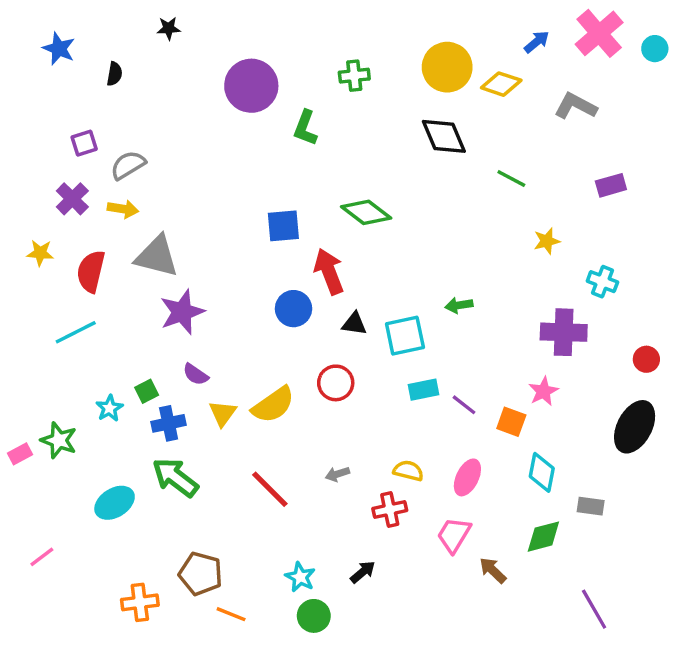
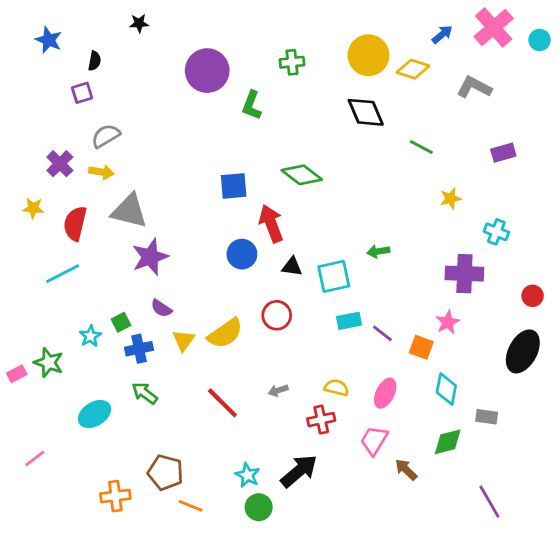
purple square: (84, 143) -> (82, 93), moved
green arrow: (175, 477) -> (145, 393), size x0.7
black arrow: (363, 572) -> (299, 471), size x1.8

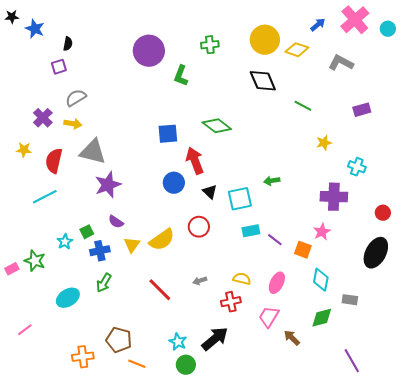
black star: (139, 23) -> (12, 17), moved
black triangle: (292, 267) -> (210, 192), turned 35
green arrow: (145, 393) -> (104, 283), turned -96

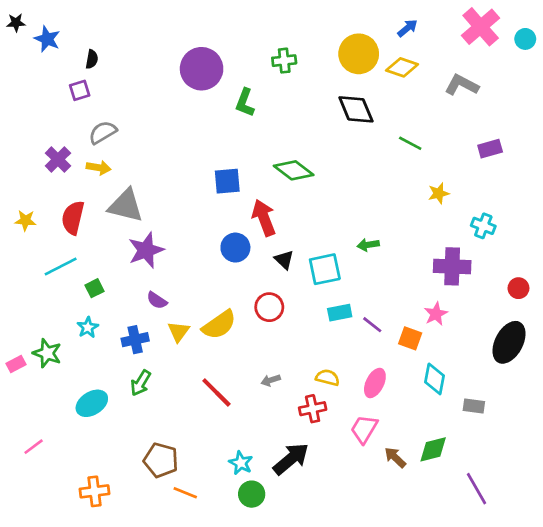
blue arrow: (318, 25) -> (407, 28), moved
yellow star: (24, 150) -> (25, 220), moved
green square: (87, 232) -> (95, 288), moved
green diamond: (322, 318) -> (433, 449), moved
orange cross: (83, 357) -> (95, 491), moved

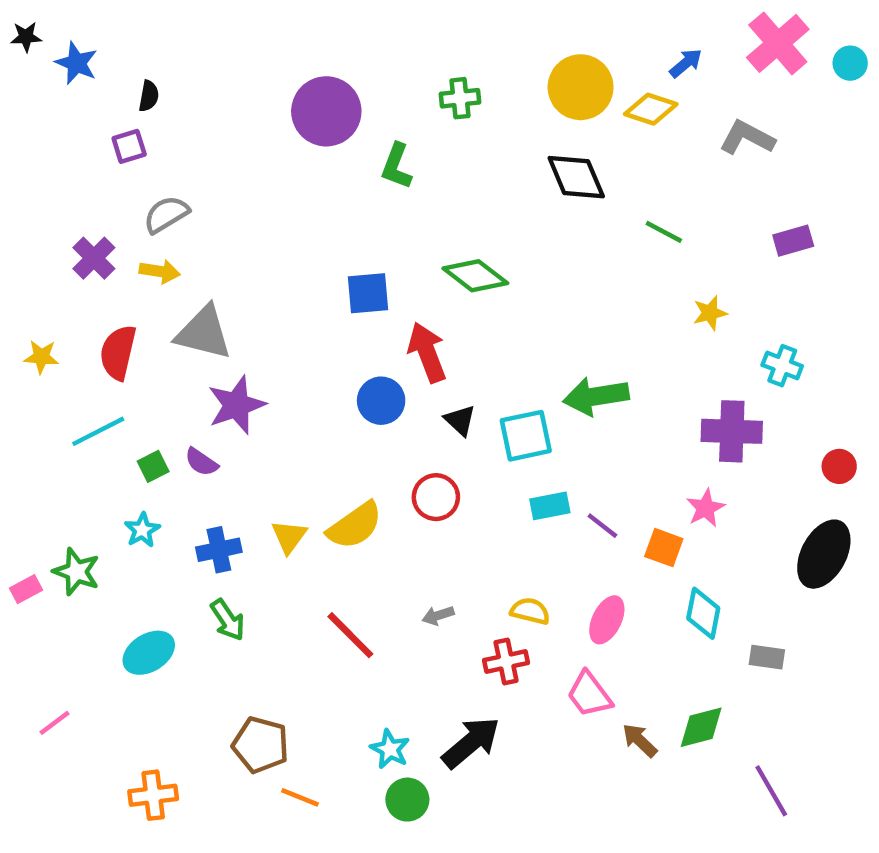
blue arrow: (407, 28) -> (686, 63), moved
green arrow: (368, 245) -> (596, 396), size x1.8
purple semicircle: (157, 300) -> (201, 462), moved
green arrow: (141, 383) -> (228, 620), turned -65
pink trapezoid: (364, 429) -> (589, 694), turned -68

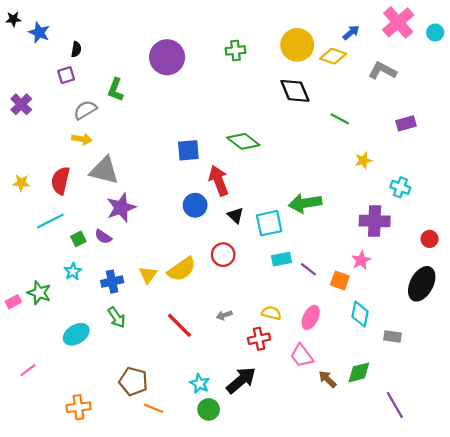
green L-shape: (396, 166) -> (115, 90), moved
purple cross: (94, 258) -> (21, 104), moved

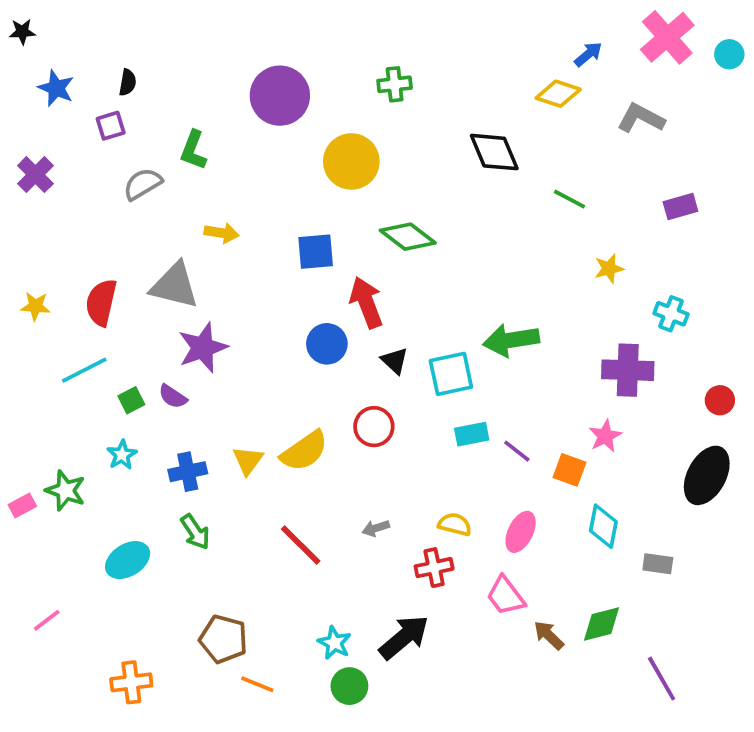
blue star: (39, 33) -> (56, 88), moved
yellow circle: (297, 45) -> (351, 161), moved
yellow arrow: (82, 139) -> (222, 233), moved

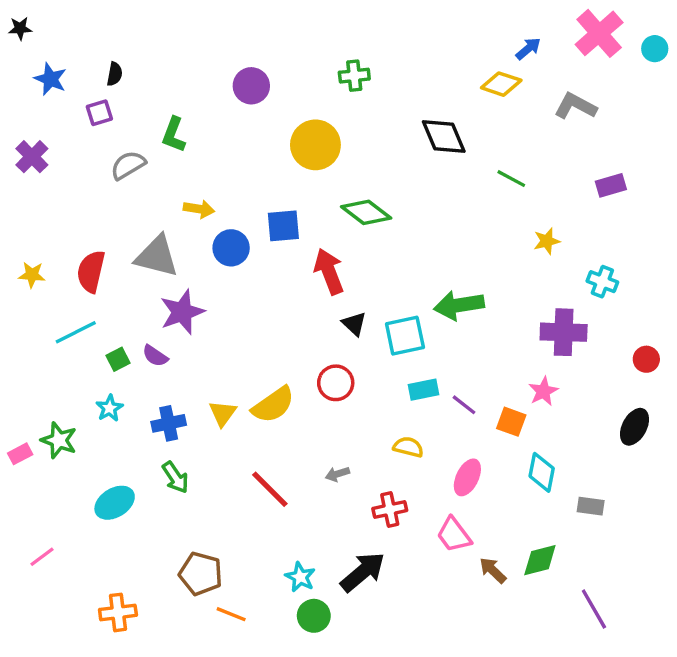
purple circle: (280, 96) -> (251, 86), size x0.7
blue circle: (327, 344) -> (231, 248), moved
black ellipse: (707, 475) -> (634, 427), size x0.7
yellow semicircle: (455, 524) -> (408, 447), moved

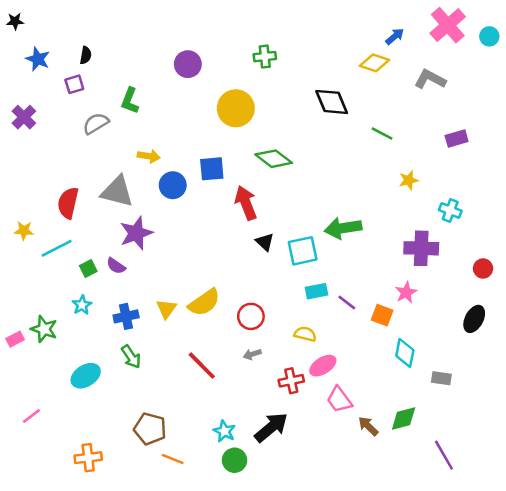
yellow star: (32, 275) -> (24, 231), moved
red circle: (336, 383) -> (251, 316), moved
pink ellipse: (467, 477) -> (323, 366), moved, turned 32

